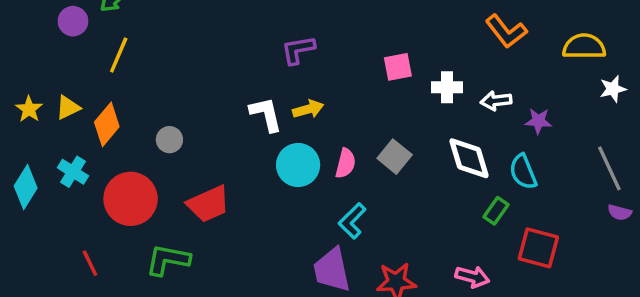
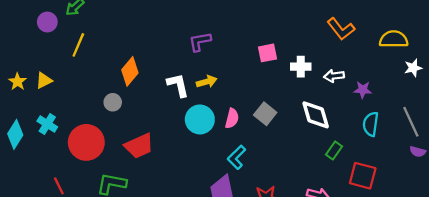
orange diamond: (107, 124) -> (130, 71), moved
cyan semicircle: (523, 172) -> (371, 124), moved, turned 30

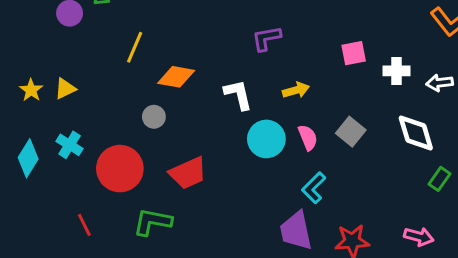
yellow line: (78, 45) -> (135, 47), moved
orange diamond: (130, 71) -> (176, 77), turned 60
yellow arrow: (207, 82) -> (296, 90), moved
pink semicircle: (232, 118) -> (308, 137), turned -36

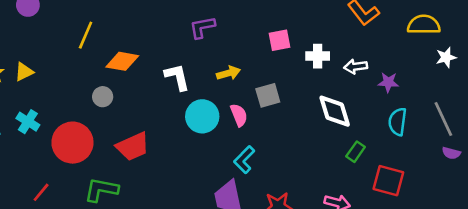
gray square: (351, 132) -> (268, 95), moved, turned 35
red line: (84, 225) -> (41, 192), turned 66

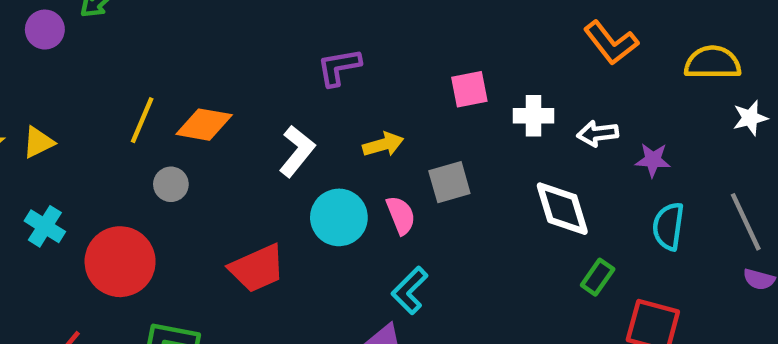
yellow line: (86, 35) -> (142, 120), moved
white L-shape: (177, 77) -> (297, 151), turned 52
red trapezoid: (133, 146) -> (257, 268), moved

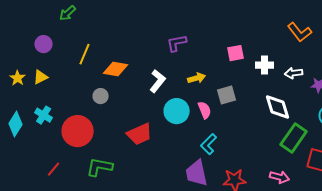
purple circle: (45, 30) -> (44, 44), moved
yellow line: (142, 120) -> (85, 54), moved
green rectangle: (598, 277) -> (294, 138), size x1.8

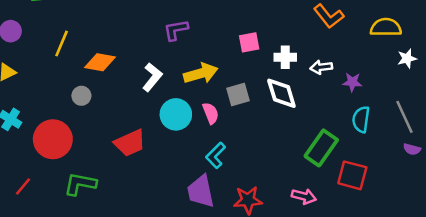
yellow arrow: (197, 78) -> (201, 73), size x1.5
white diamond: (278, 107) -> (281, 93), moved

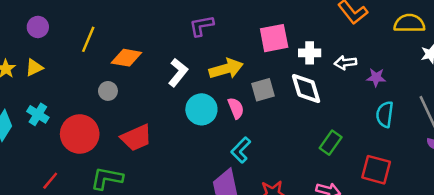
pink square: (249, 42) -> (274, 38), size x1.4
red trapezoid: (130, 143) -> (136, 138), moved
green rectangle: (321, 148) -> (331, 143), moved, size x0.7

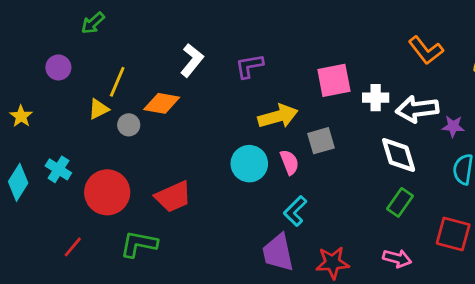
white arrow: (345, 63) -> (417, 109), size x1.6
yellow triangle: (34, 68) -> (99, 109), moved
white L-shape: (178, 72) -> (192, 60), moved
white diamond: (306, 88) -> (399, 155), moved
gray circle: (108, 91) -> (129, 125), moved

